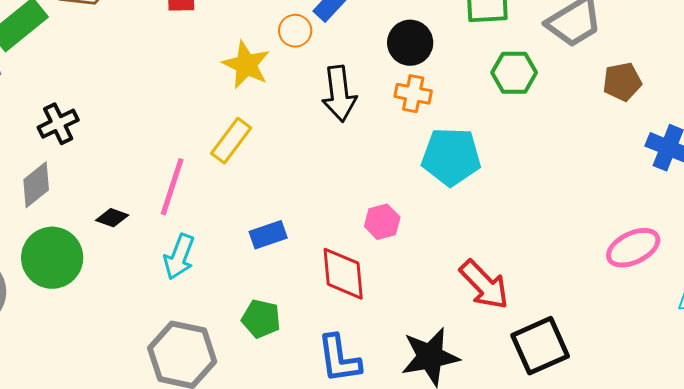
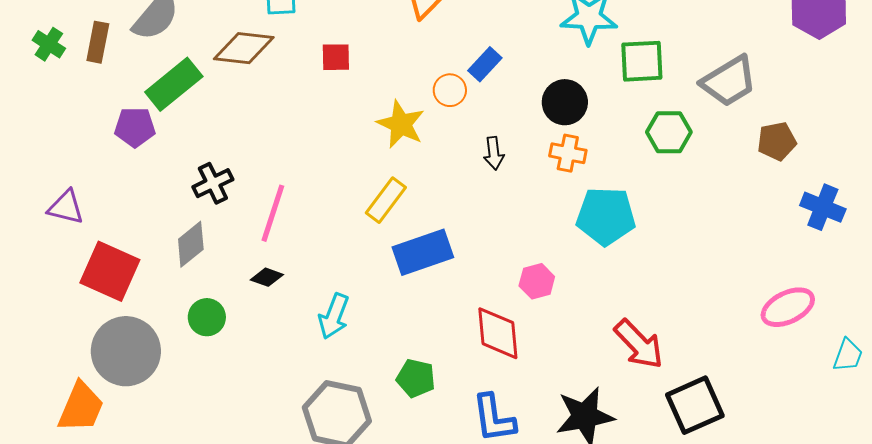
black arrow: (339, 94) -> (494, 153), size x0.6
pink line: (172, 187) -> (273, 213), moved
blue rectangle: (268, 235) -> (423, 252), moved, size x1.6
green circle: (52, 258) -> (207, 317), size x0.6

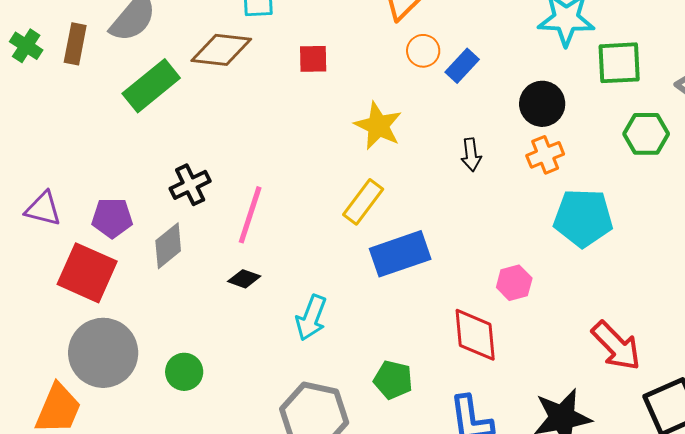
orange circle: (450, 90) -> (423, 51), moved
purple pentagon: (135, 127) -> (112, 218), moved
orange cross: (568, 153) -> (545, 155), turned -33
green circle: (207, 317) -> (184, 372), moved

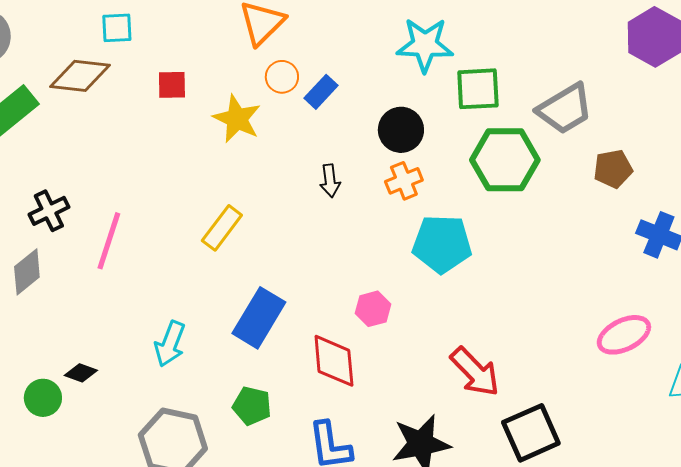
yellow star: (378, 126) -> (237, 119), moved
green hexagon: (646, 134) -> (505, 160), size x1.5
blue rectangle: (400, 254) -> (259, 318), moved, turned -40
black diamond: (244, 279) -> (81, 373), moved

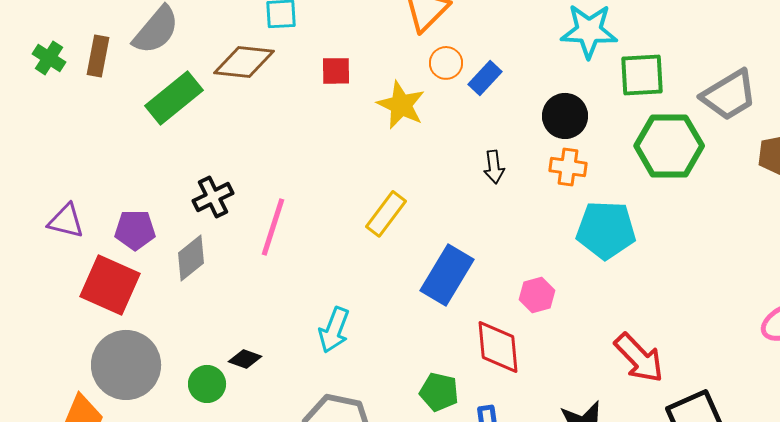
orange cross: (404, 181) -> (568, 167), turned 30
blue rectangle: (259, 318) -> (447, 275), moved
green pentagon: (252, 406) -> (439, 392), moved

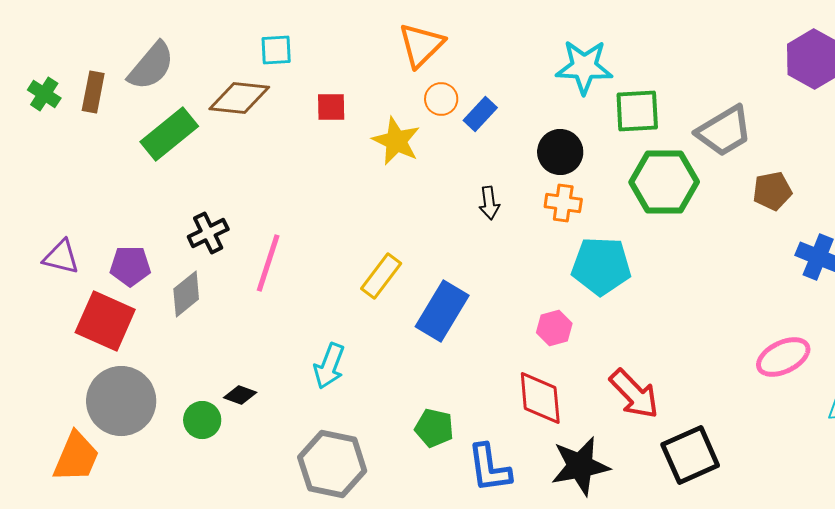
yellow rectangle: (386, 214) -> (381, 276), moved
pink hexagon: (537, 295) -> (554, 328), moved
red diamond: (498, 347) -> (540, 398), moved

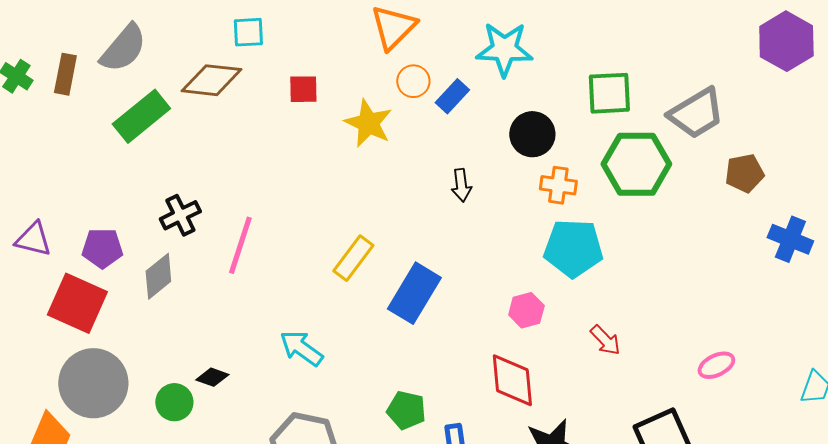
cyan star: (584, 67) -> (504, 49), moved
orange cross: (563, 203) -> (558, 185), moved
pink ellipse: (783, 357) -> (716, 365), moved, size x0.7
cyan arrow: (329, 366) -> (301, 348), turned 105
red arrow: (634, 394) -> (605, 340), moved, size x0.6

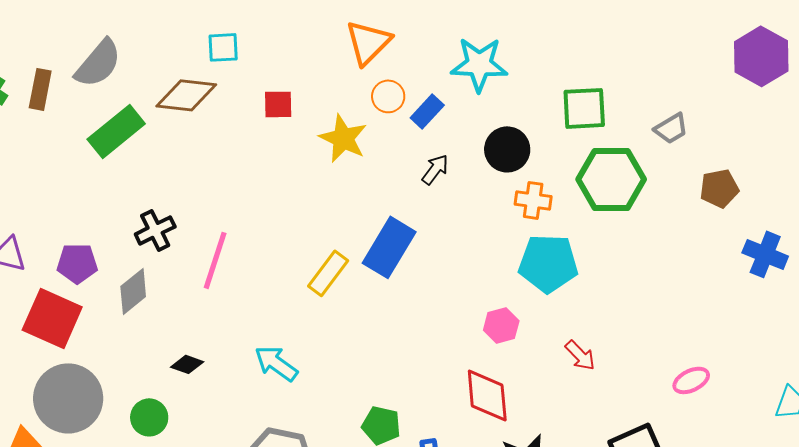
gray trapezoid: (696, 113) -> (671, 128), size x0.6
black arrow: (461, 185) -> (435, 169), moved, turned -136
blue rectangle: (414, 293) -> (389, 247), moved
black diamond: (212, 377) -> (187, 364), moved

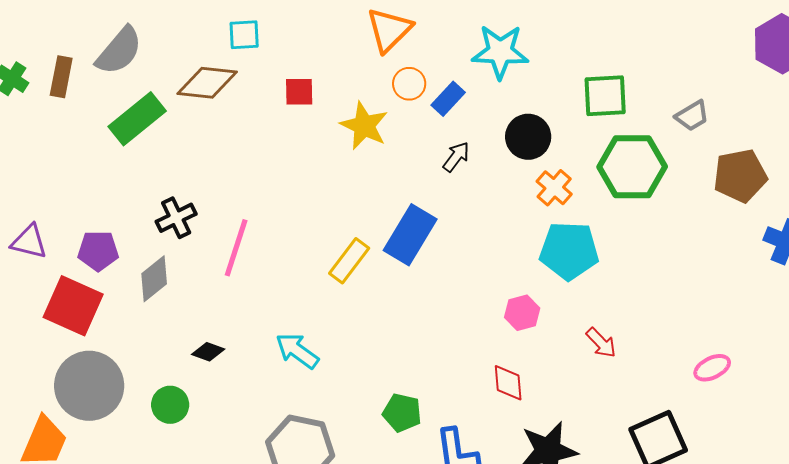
brown pentagon: (719, 188) -> (740, 176), size x1.4
orange cross: (533, 200) -> (554, 188), turned 33
red diamond: (487, 395) -> (508, 383), size x0.7

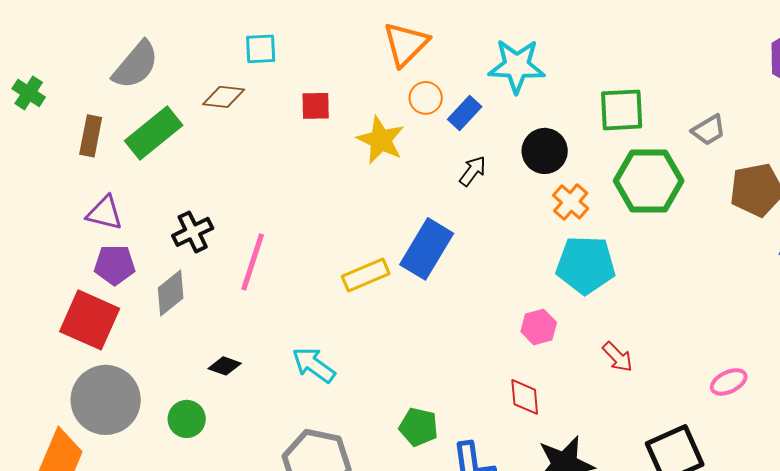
brown rectangle: (61, 77) -> (91, 136), moved
brown diamond: (207, 83) -> (224, 97), size x0.7
purple triangle: (29, 242) -> (105, 213), moved
yellow rectangle: (349, 261) -> (366, 275), turned 30

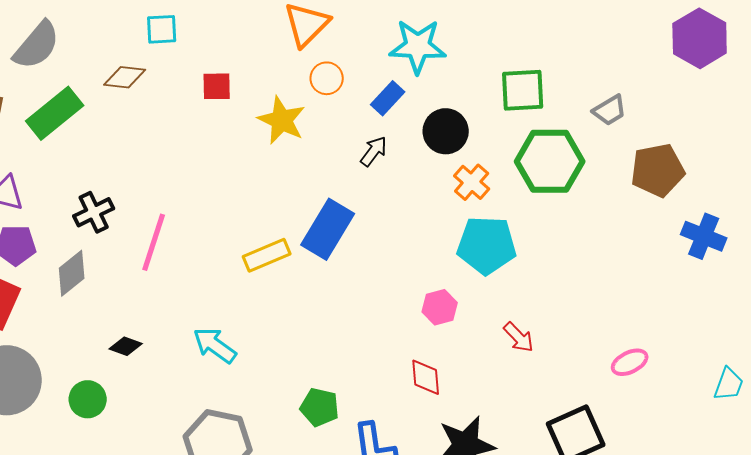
blue rectangle: (465, 113) -> (388, 98), moved

